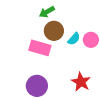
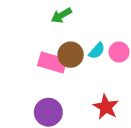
brown circle: (54, 31) -> (71, 55), moved

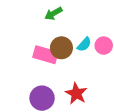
red star: (106, 107) -> (76, 93), moved

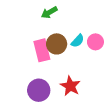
pink rectangle: (45, 55) -> (42, 50), turned 60

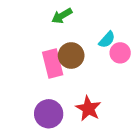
cyan semicircle: (78, 41) -> (107, 40), moved

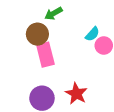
brown circle: (71, 56) -> (37, 34), moved

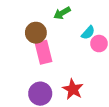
green arrow: (53, 13) -> (62, 13), moved

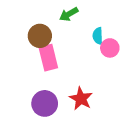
cyan semicircle: (88, 33) -> (98, 36), turned 136

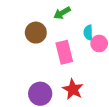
pink rectangle: (48, 58) -> (64, 52), moved

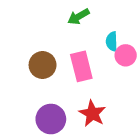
brown circle: (36, 33) -> (43, 65), moved

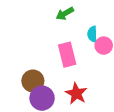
brown circle: (43, 65) -> (33, 81), moved

